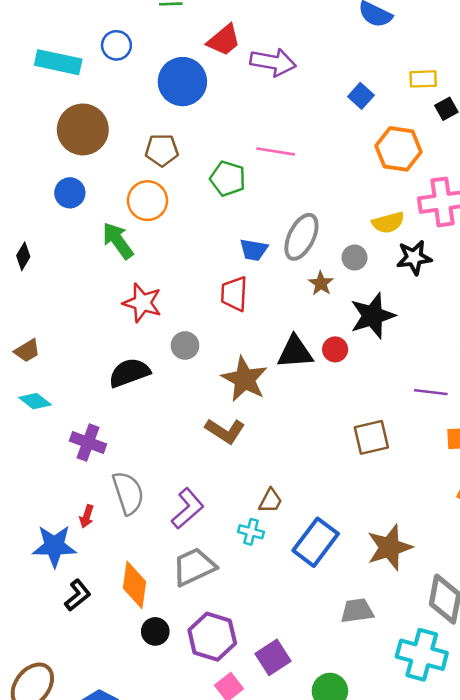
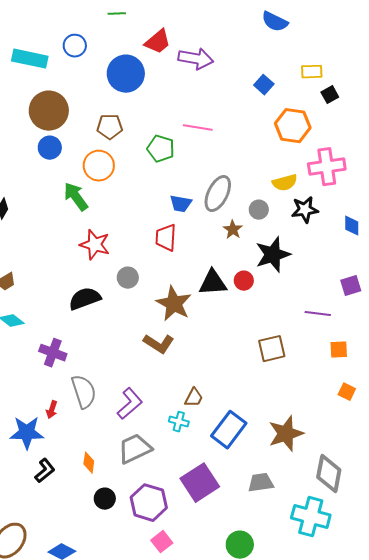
blue circle: (70, 193) -> (50, 148), moved
orange diamond: (135, 585) -> (89, 463), size x0.6
purple square: (273, 657) -> (200, 483), moved, size x1.4

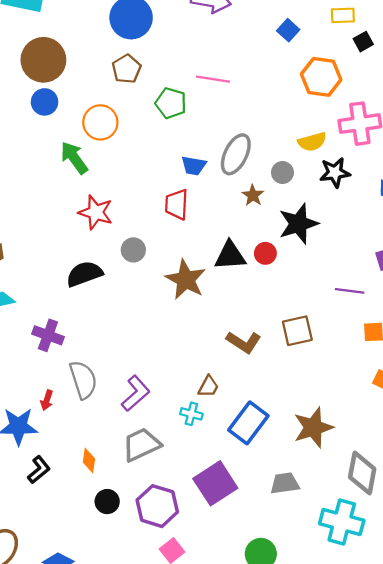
brown pentagon: (110, 127) -> (127, 69), moved, turned -30
brown L-shape: (159, 344) -> (244, 342), moved

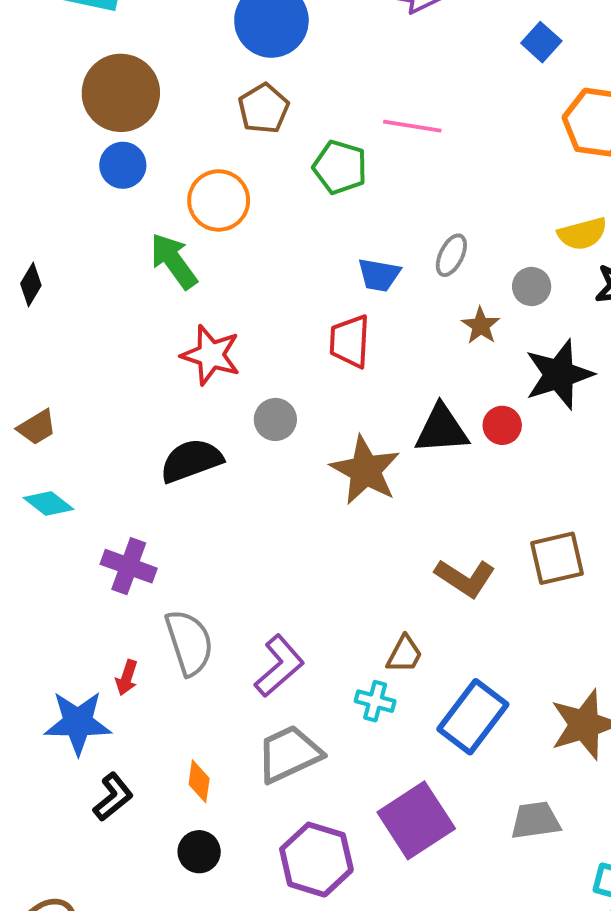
gray ellipse: (236, 154) -> (451, 255), size x0.6
black circle: (107, 502) -> (199, 852), moved

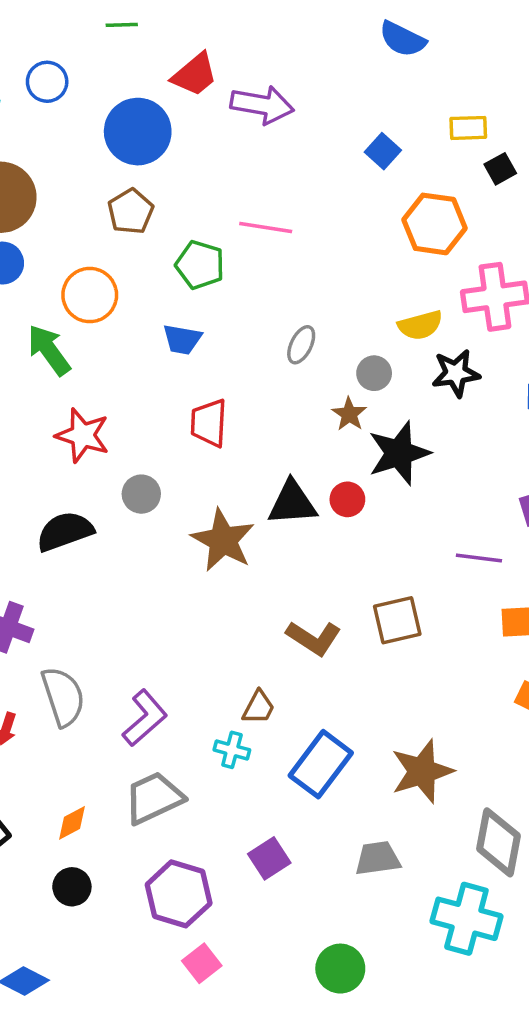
blue trapezoid: (379, 275) -> (182, 339), moved
brown star: (481, 326) -> (349, 414), moved
orange diamond: (199, 781) -> (72, 823), turned 54
purple square: (416, 820) -> (269, 858), size x0.6

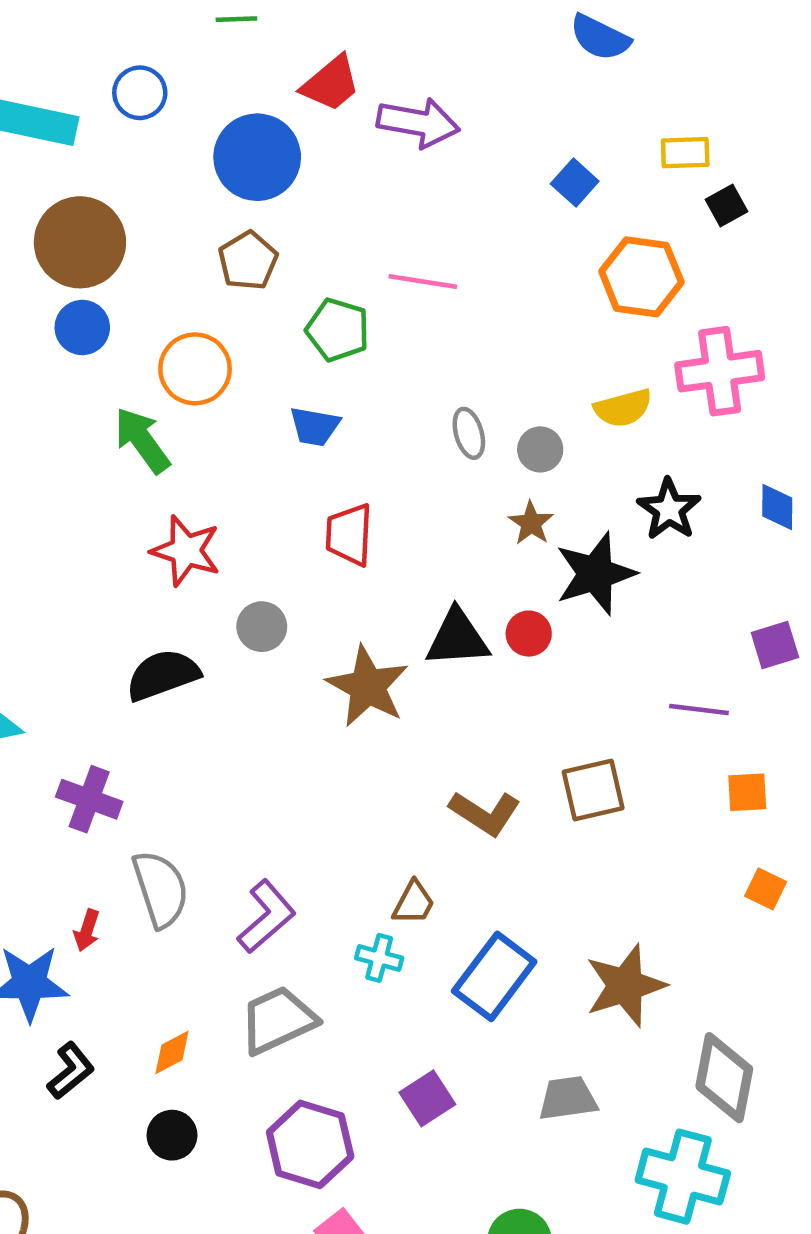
gray ellipse: (301, 345) -> (469, 433), turned -42
gray circle: (374, 373) -> (540, 449), moved
black star: (456, 373) -> (669, 509), moved, turned -30

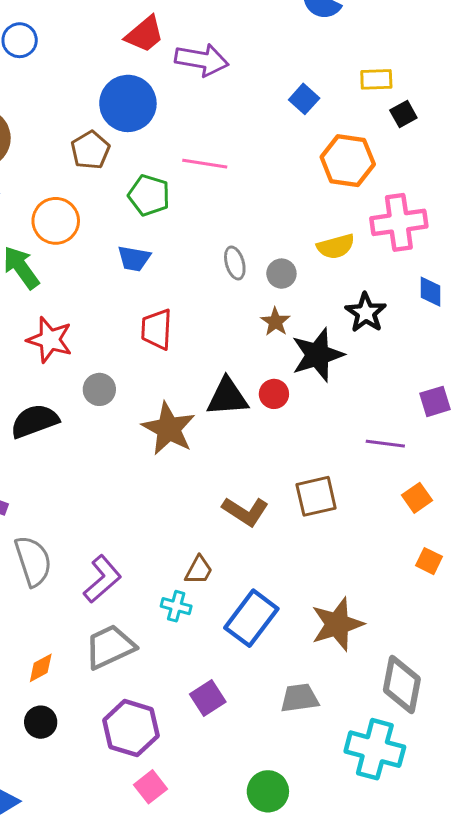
blue circle: (257, 157) -> (128, 103), moved
blue diamond: (777, 507) -> (430, 292), moved
orange square: (747, 792) -> (417, 498), turned -32

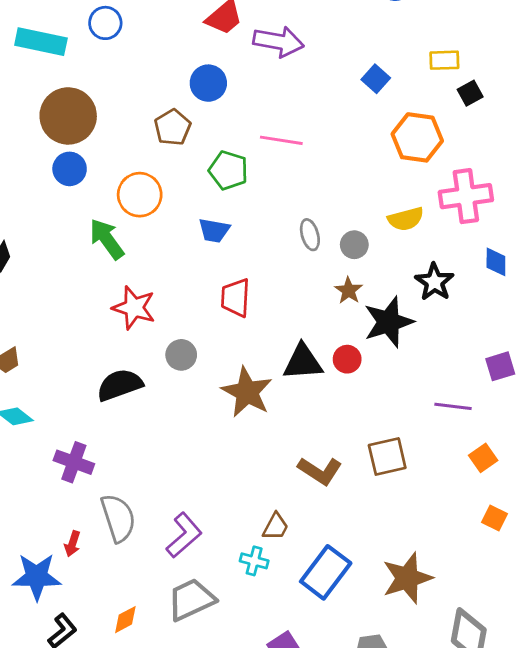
blue circle: (128, 103) -> (208, 83), size x0.7

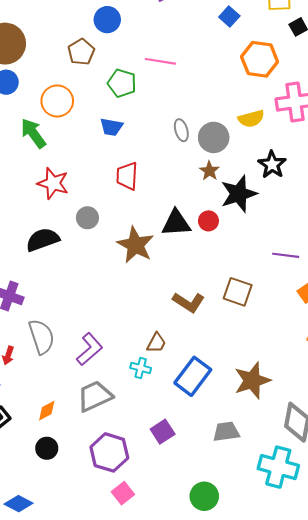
gray circle: (354, 245) -> (214, 137), size x1.5
brown square: (387, 456) -> (238, 292), turned 32

